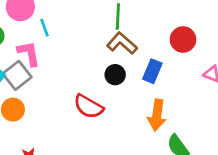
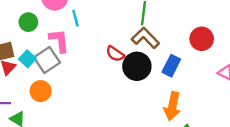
black circle: (115, 75) -> (137, 66), size x1.5
red semicircle: (88, 107) -> (115, 54), moved, size x0.7

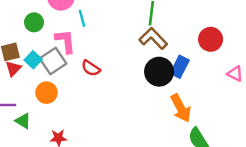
red semicircle: (115, 54) -> (91, 68), moved
black circle: (137, 66) -> (159, 72), moved
orange arrow: (172, 106) -> (181, 108), turned -40

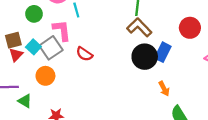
orange arrow: (181, 108) -> (164, 89), size x0.6

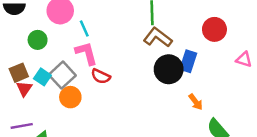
pink L-shape: (62, 30) -> (86, 53), moved
orange circle: (45, 76) -> (70, 97), moved

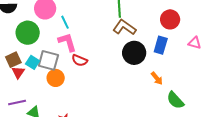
green circle: (38, 40) -> (28, 33), size x1.5
blue rectangle: (188, 61) -> (161, 45), moved
gray square: (62, 75) -> (48, 60), turned -30

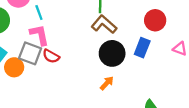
gray square: (48, 60) -> (30, 53), moved
orange circle: (56, 78) -> (14, 67), moved
orange arrow: (157, 78) -> (107, 83), moved, turned -104

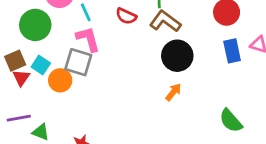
blue rectangle: (142, 48) -> (232, 51), moved, turned -30
red semicircle: (51, 56) -> (126, 16), moved

